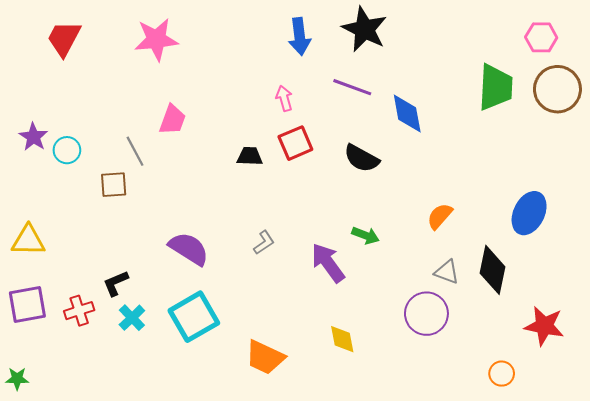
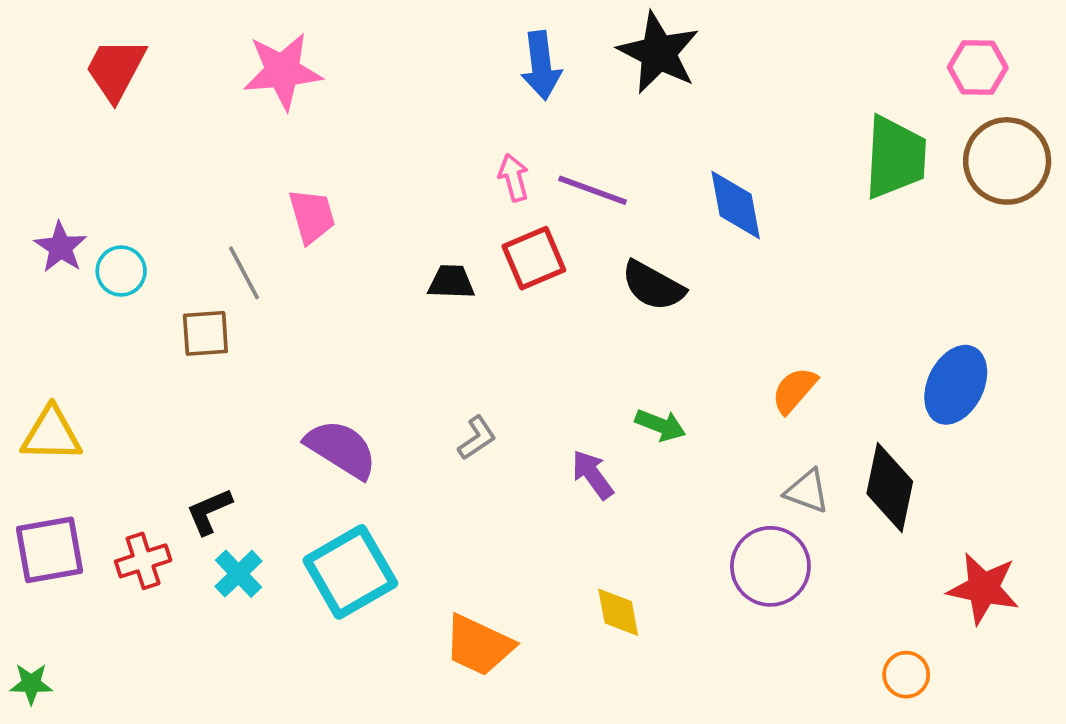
purple line: (352, 87) -> (593, 190), moved
pink trapezoid: (173, 120) -> (312, 216), turned -36
purple arrow: (328, 263) -> (593, 475), size x0.7

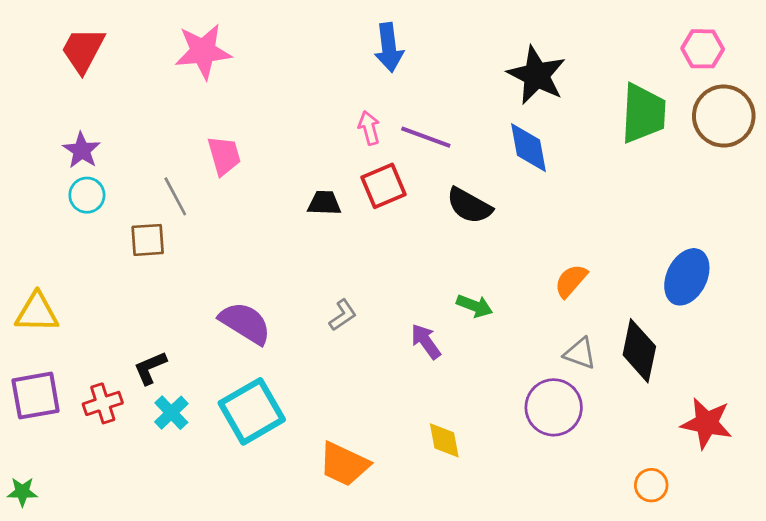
black star: (659, 53) -> (537, 75), moved
purple star: (61, 247) -> (82, 150), moved

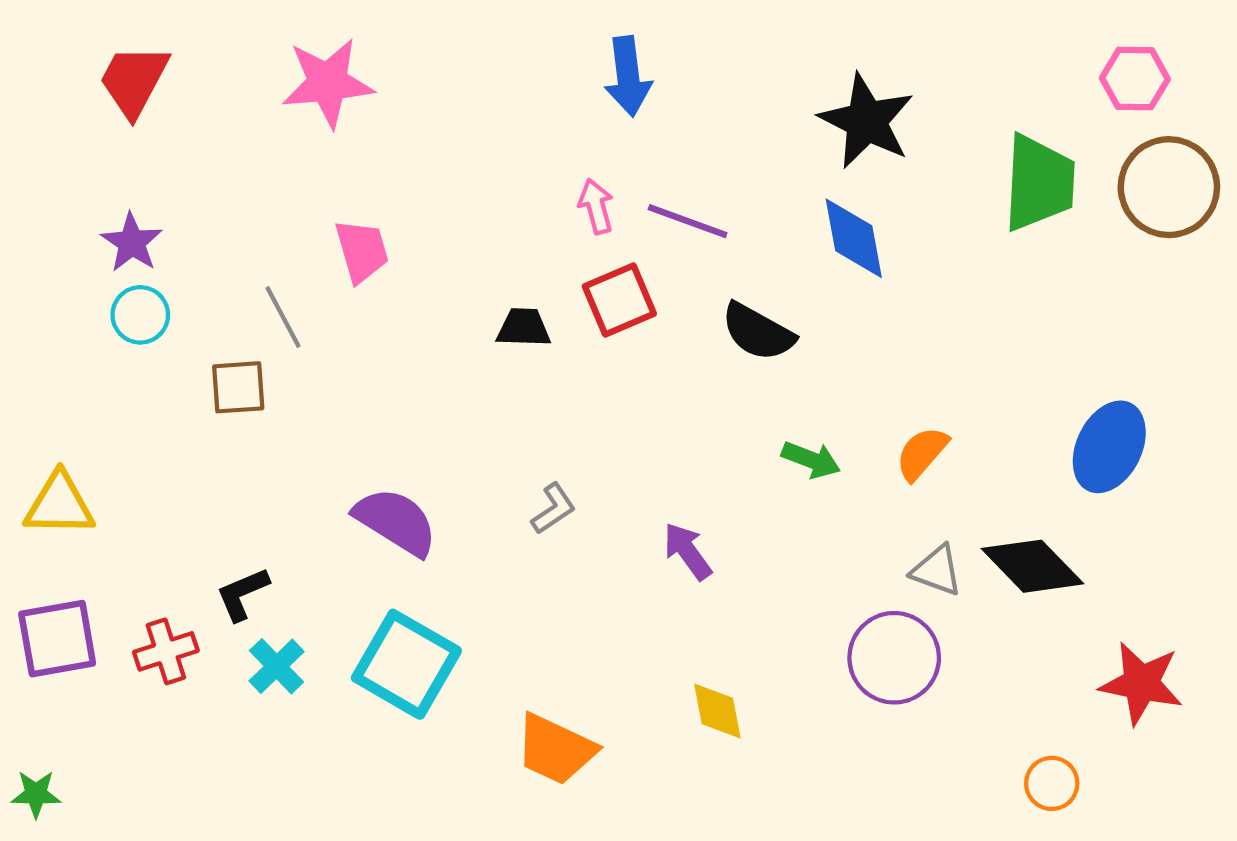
green arrow: (475, 306) -> (811, 460), moved
black diamond: (639, 351) -> (1033, 566), turned -56
cyan square: (252, 411) -> (406, 664), turned -30

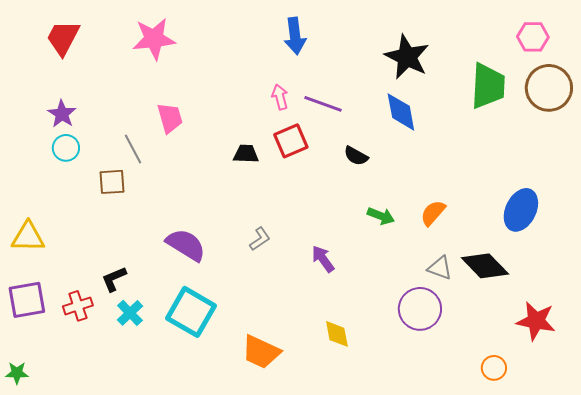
black semicircle: (758, 332) -> (356, 156), size x0.7

